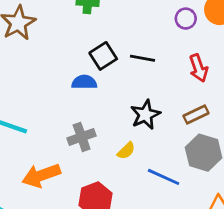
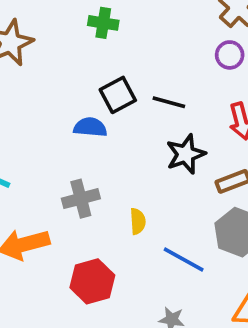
black star: (145, 115) -> (186, 154), moved
yellow semicircle: (126, 151) -> (138, 221), turned -54

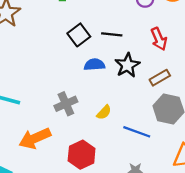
blue semicircle: (90, 127) -> (94, 65), moved
yellow semicircle: (138, 221) -> (104, 112), turned 56

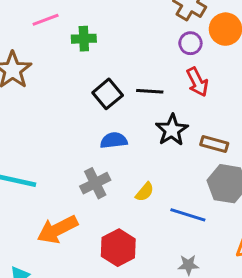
red arrow: (159, 39) -> (197, 82), moved
blue semicircle: (94, 65) -> (114, 140), moved
brown rectangle: (160, 78) -> (214, 144), turned 48

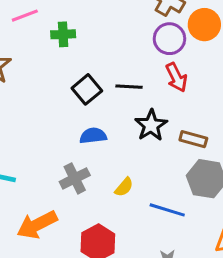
purple circle: (190, 43) -> (169, 39), size x1.4

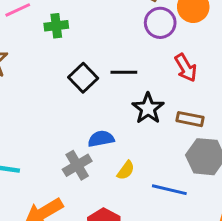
red arrow: (176, 77) -> (186, 68), moved
blue semicircle: (93, 136) -> (101, 139), moved

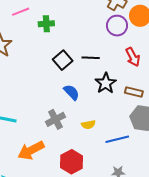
blue semicircle: (101, 139) -> (71, 92), moved, turned 54
yellow semicircle: (126, 170) -> (88, 125), turned 40
blue line: (169, 190) -> (117, 139), turned -30

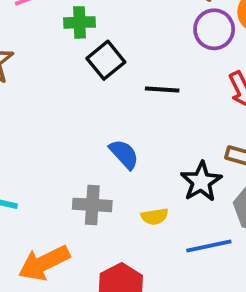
black square: (63, 60) -> (106, 60), moved
black star: (106, 83) -> (201, 182), moved
gray cross: (56, 119) -> (92, 205), turned 30

